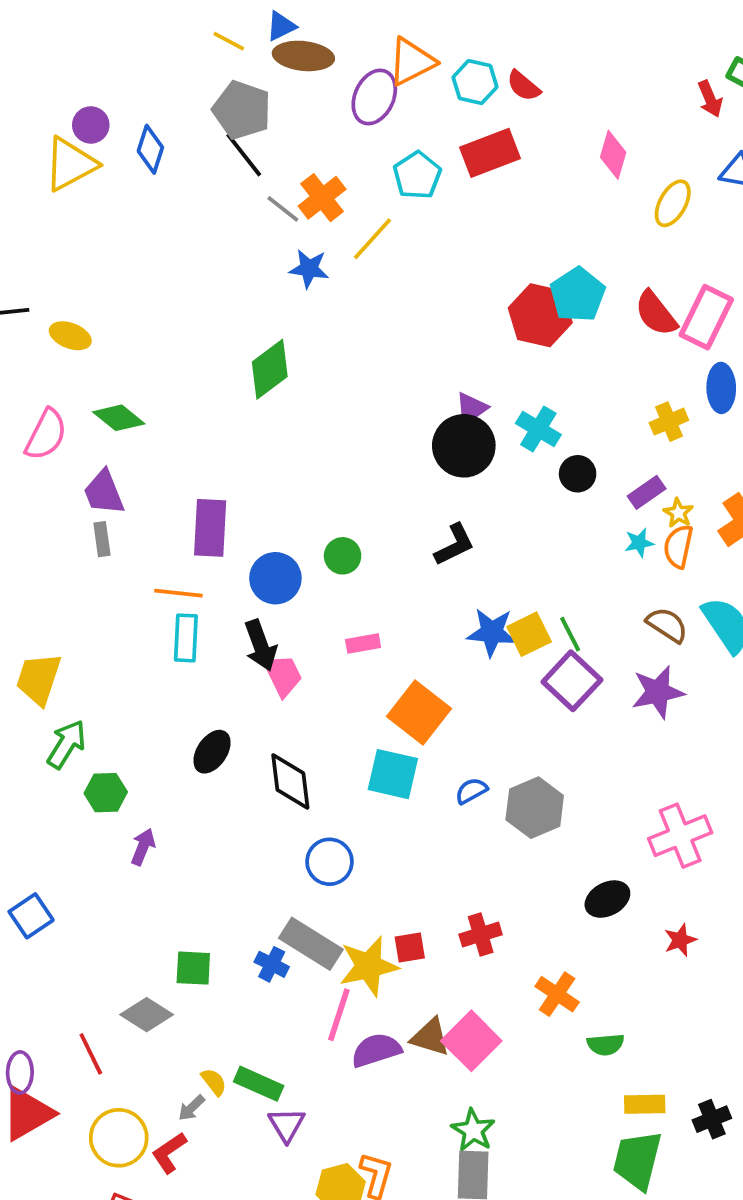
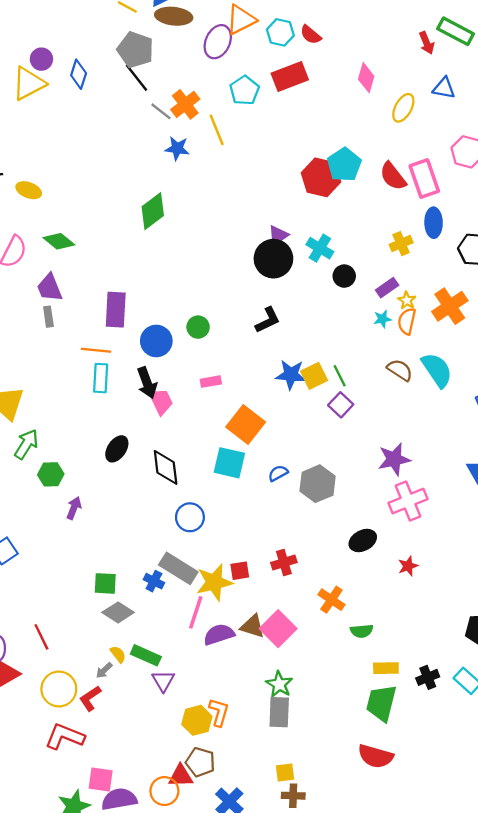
yellow line: (372, 239) -> (217, 130), turned -64
pink rectangle: (706, 317) -> (424, 179), turned -45
purple square: (572, 681) -> (341, 405), size x0.7
purple star: (658, 692) -> (394, 459), moved
gray diamond: (147, 1015) -> (118, 612), moved

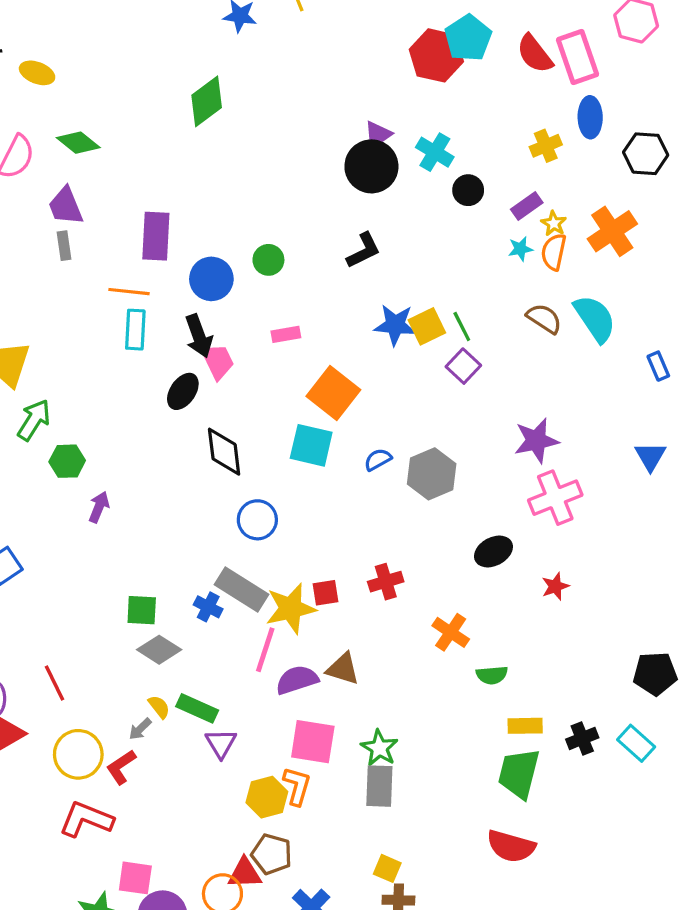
black ellipse: (117, 449) -> (183, 391), moved
pink square: (278, 629) -> (313, 742), moved, turned -36
yellow square: (285, 773) -> (387, 868), turned 30

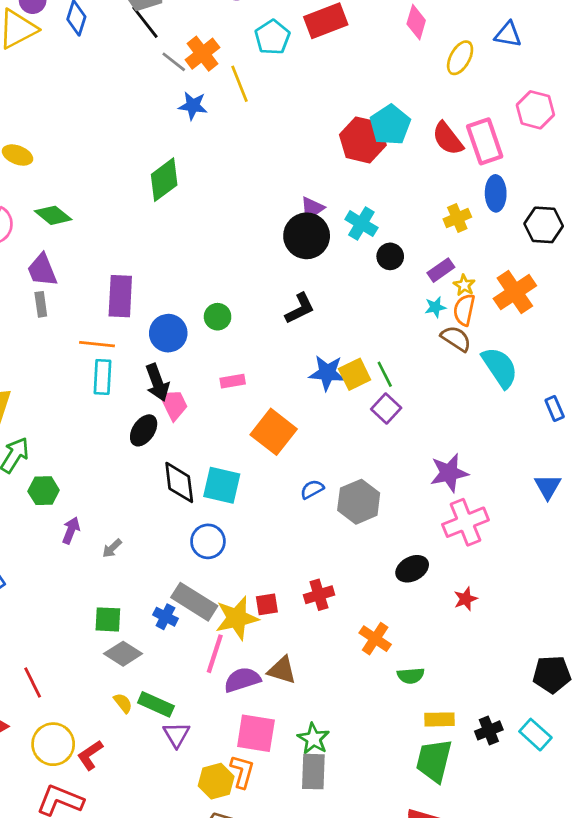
brown semicircle: (544, 319) -> (456, 339), moved
cyan square: (311, 445) -> (222, 485), moved
gray arrow: (140, 729) -> (112, 548), moved

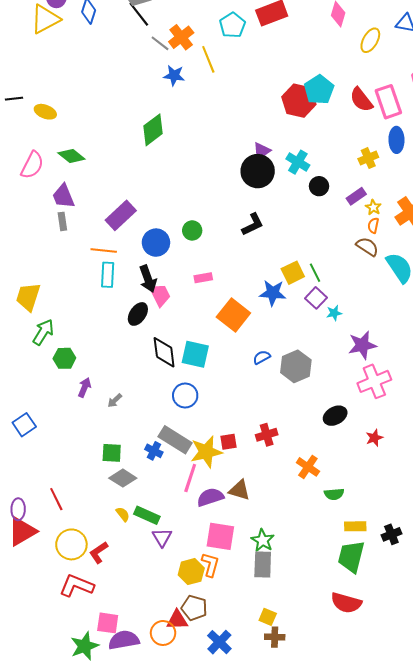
purple rectangle: (120, 296) -> (121, 215), turned 44
cyan star: (435, 307) -> (334, 313), moved
orange semicircle: (464, 310) -> (373, 225), size x0.7
blue star: (327, 373) -> (273, 293), moved

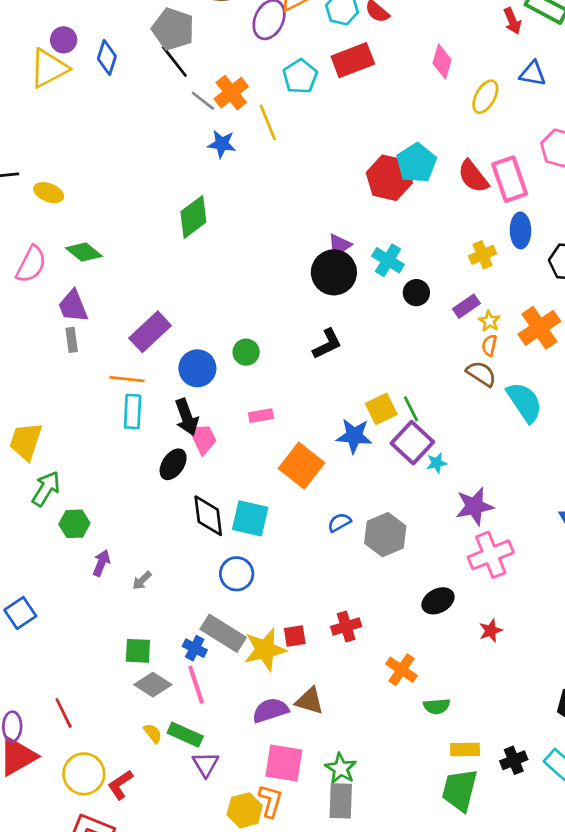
purple square: (316, 298) -> (412, 443), size x1.4
pink line: (190, 478) -> (196, 685), moved, turned -36

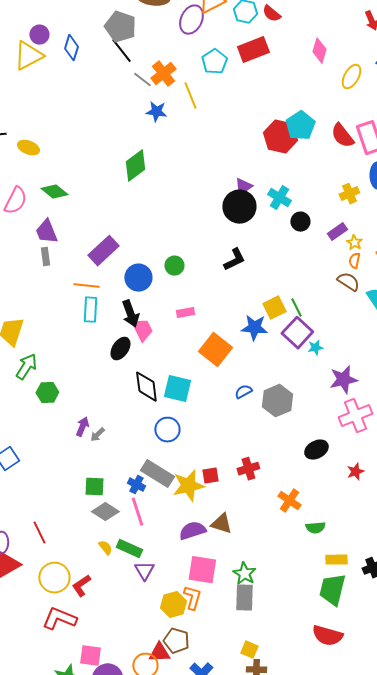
purple arrow: (101, 563) -> (82, 427), moved

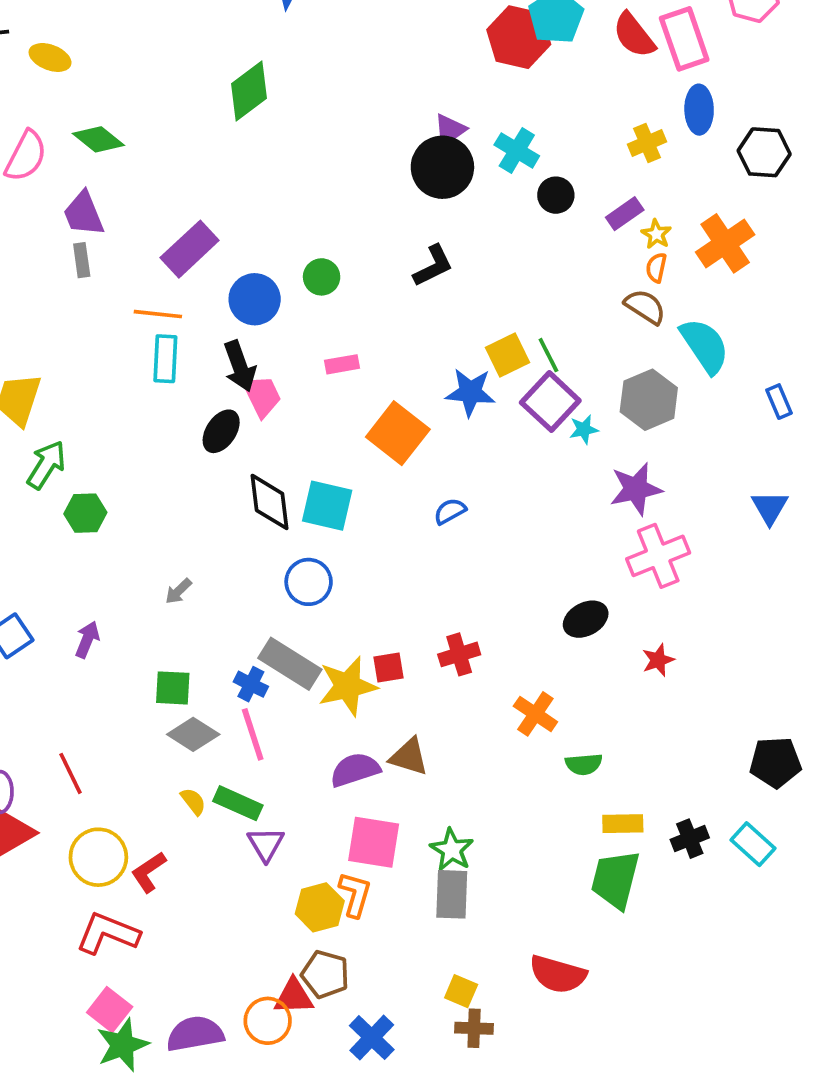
gray hexagon: (277, 401) -> (649, 400), moved
purple arrow: (82, 427) -> (87, 640), moved
red semicircle: (327, 636) -> (558, 974), moved
pink square: (90, 656) -> (110, 1010), moved, turned 30

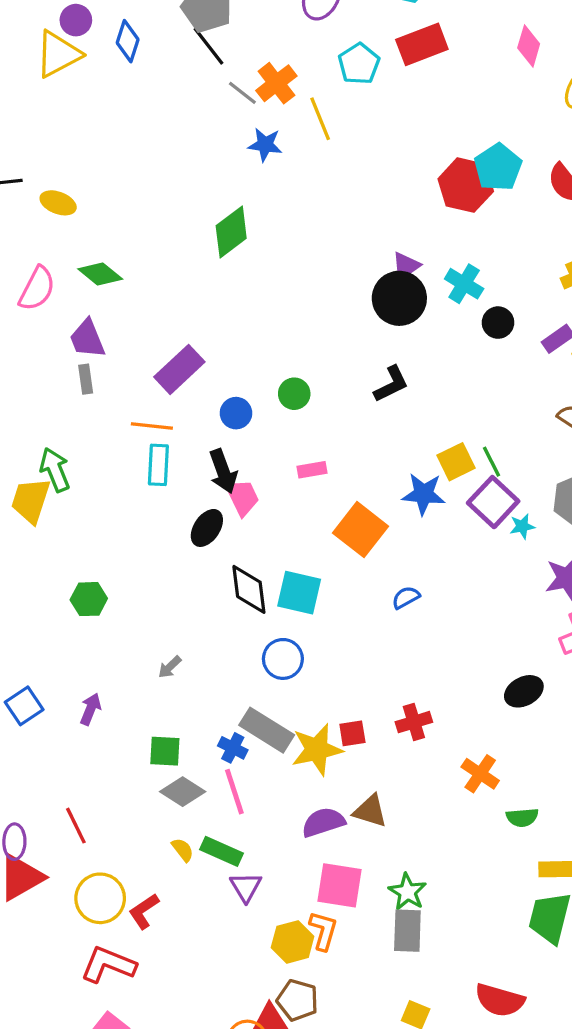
blue circle: (255, 299) -> (236, 413), size x0.7
green arrow: (46, 465) -> (55, 470), moved, turned -54

